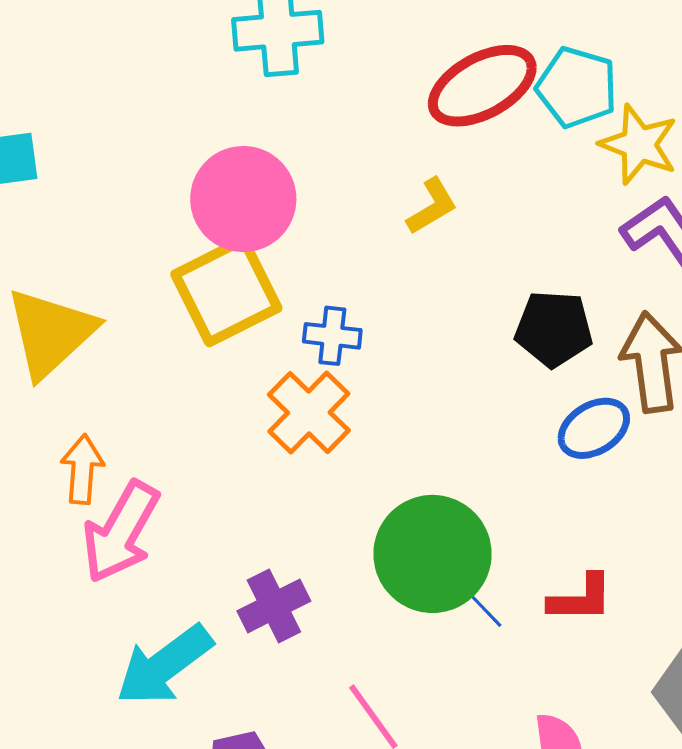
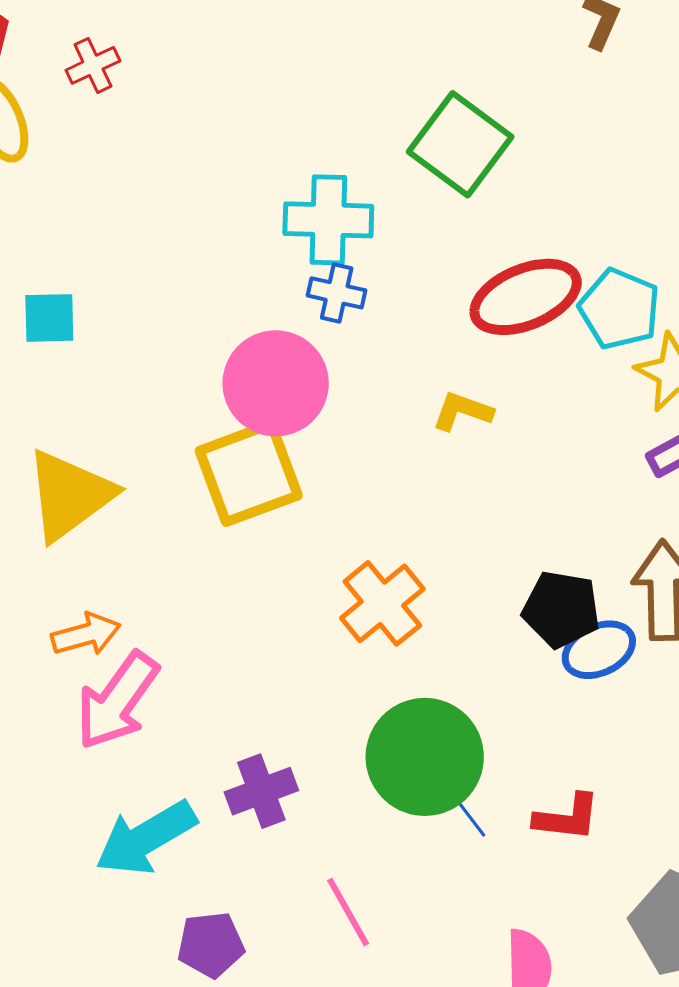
yellow L-shape: (432, 206) -> (462, 411), turned -136
black pentagon: (554, 329) -> (561, 609), moved
blue cross: (332, 336) -> (337, 293), moved
orange cross: (309, 413) -> (382, 603), moved
orange arrow: (82, 469) -> (86, 634), turned 64

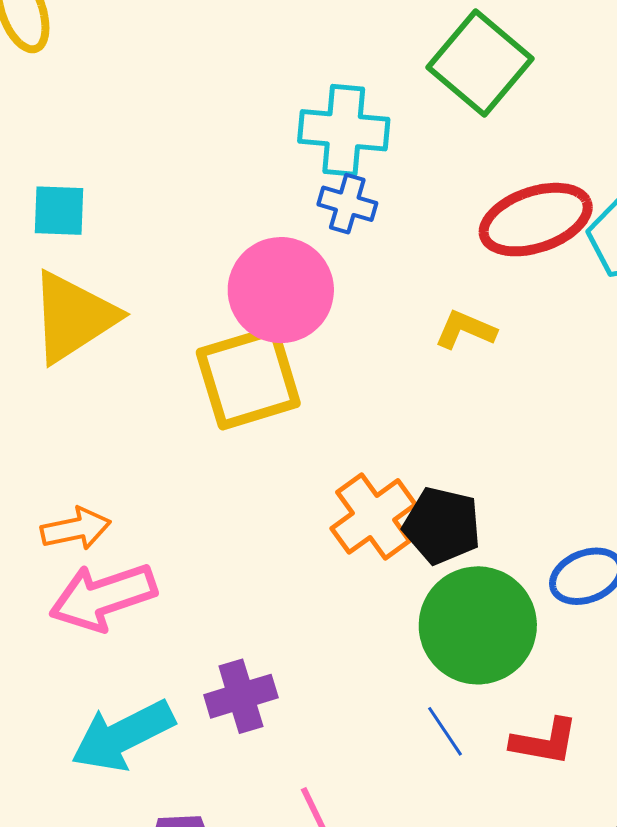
yellow triangle: (69, 495) -> (73, 317), moved
black pentagon: (561, 609) -> (442, 526), moved
pink arrow: (117, 701) -> (103, 597), turned 32
green circle: (425, 757) -> (478, 625), moved

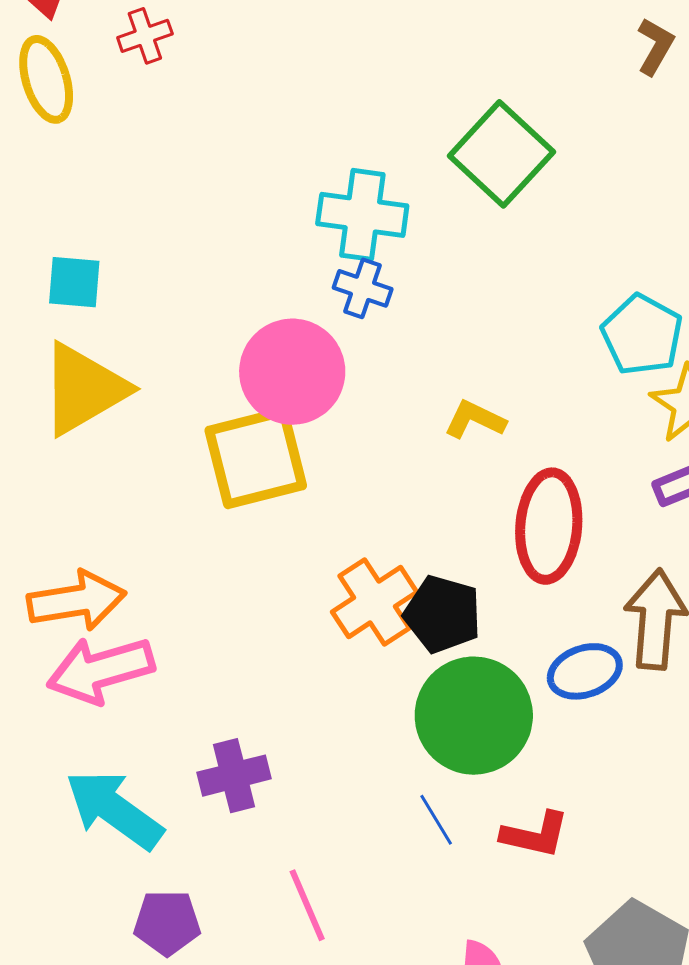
red ellipse: (536, 220) -> (549, 526), moved, turned -69
orange arrow: (76, 529) -> (77, 601), size x1.4
cyan arrow: (123, 736) -> (114, 810), turned 60

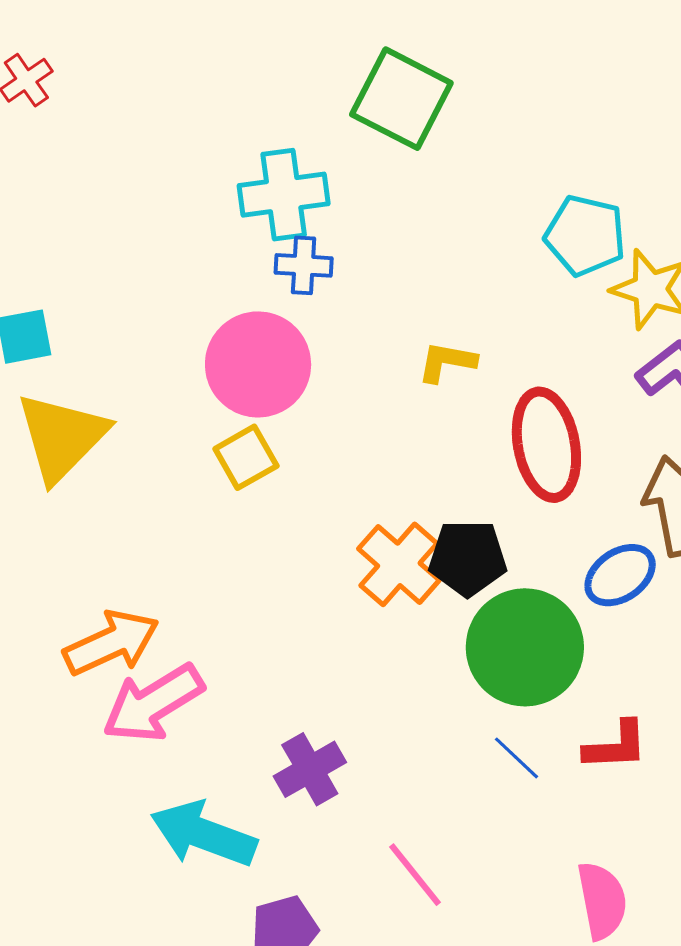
yellow square: (256, 458) -> (246, 457), size x0.6

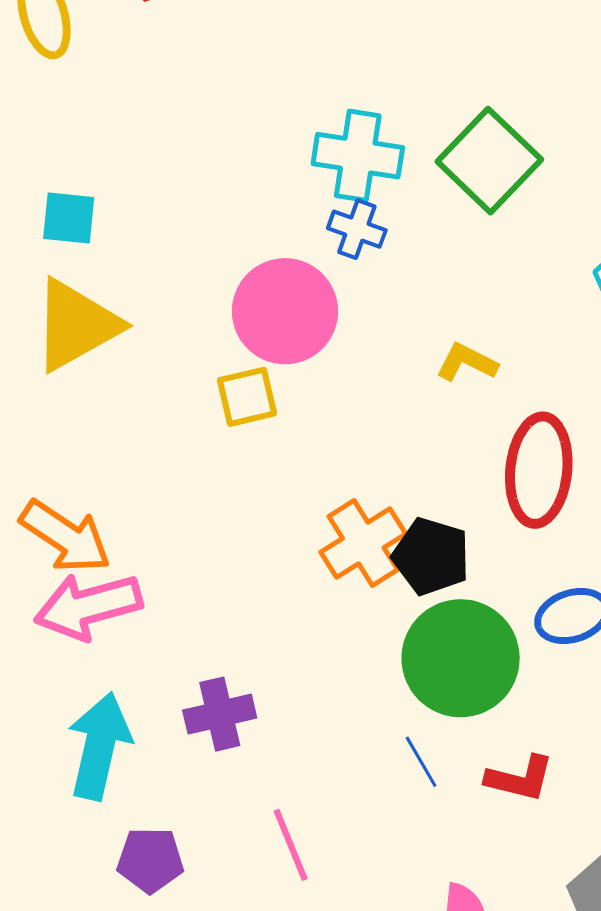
green square: (401, 99) -> (489, 161), moved
orange arrow: (111, 643) -> (65, 536), turned 42
cyan arrow: (203, 834) -> (99, 746), turned 66

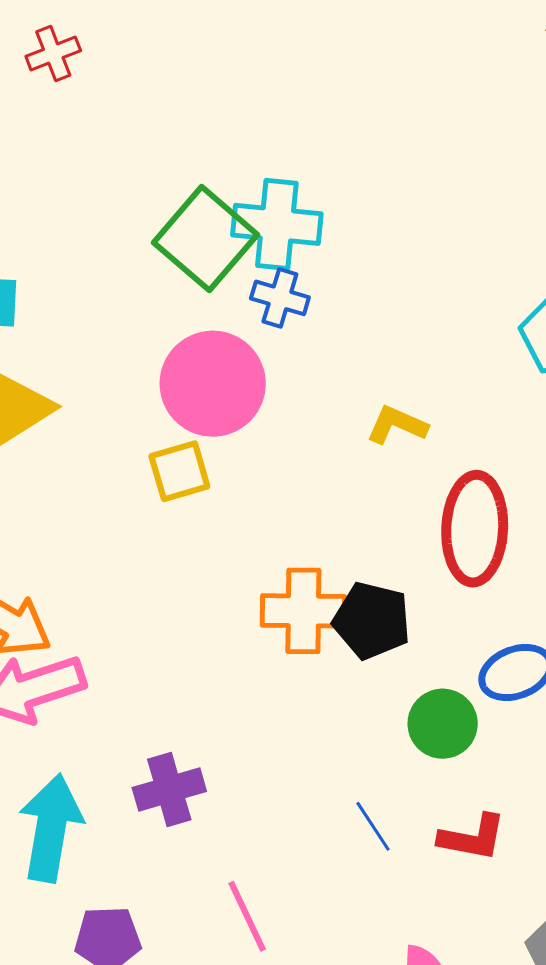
green square: (489, 161) -> (206, 239), moved
orange cross: (363, 543) -> (303, 611), turned 36
green circle: (461, 658) -> (443, 724), moved, size x0.6

